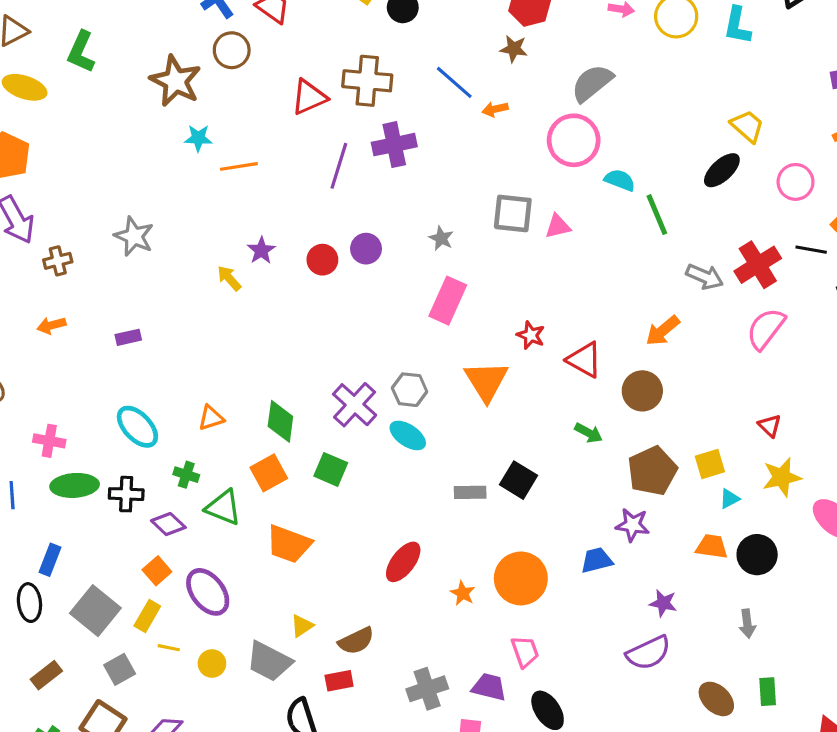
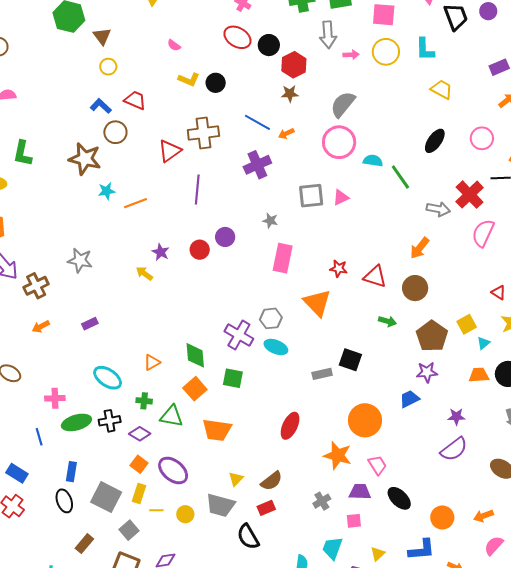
yellow trapezoid: (747, 126) -> (442, 89), moved
purple cross: (394, 145) -> (257, 165), moved
brown cross: (58, 261) -> (36, 286), size x1.4
orange star: (463, 593) -> (338, 455), moved, size x1.8
gray cross: (427, 689) -> (322, 501), size x0.7

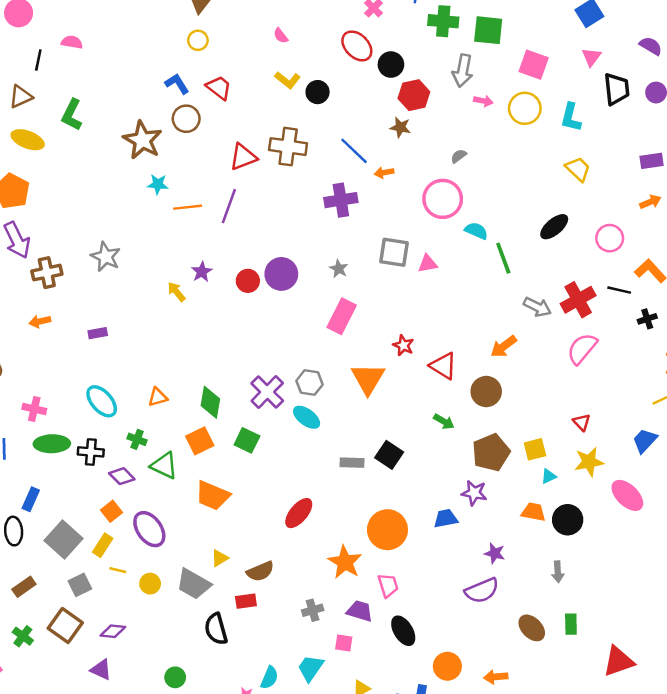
gray semicircle: (343, 104) -> (459, 156), size x0.5
purple line: (197, 189) -> (229, 206), moved
purple circle: (225, 237) -> (281, 274), size x1.4

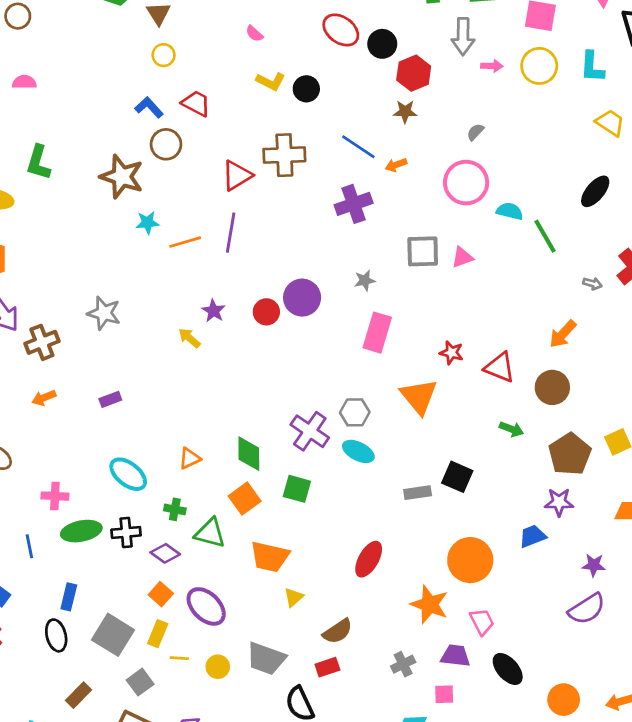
gray star: (339, 269) -> (365, 280), turned -30
gray arrow: (537, 307) -> (592, 284), size x0.6
yellow triangle: (220, 558) -> (294, 597), moved

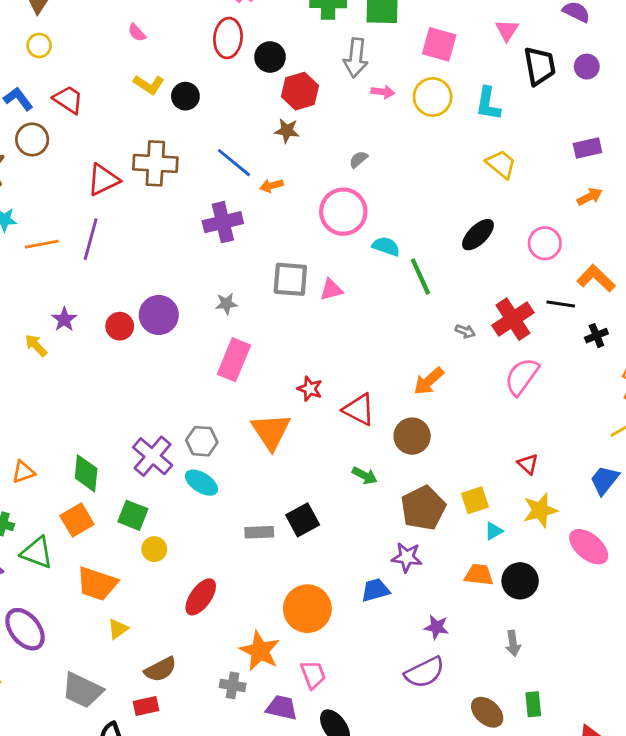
red ellipse: (341, 30) -> (228, 38), turned 54
black square: (457, 477) -> (303, 520), turned 32
gray cross: (403, 664) -> (233, 685), moved, turned 30
yellow circle: (218, 667) -> (154, 549), moved

